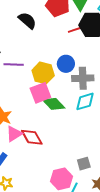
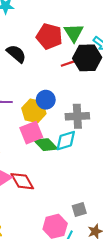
blue circle: (66, 64) -> (46, 100), moved
cyan diamond: (85, 101) -> (66, 141), moved

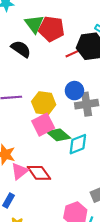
green triangle: (74, 33) -> (34, 24), moved
blue circle: (46, 100) -> (74, 91), moved
cyan diamond: (66, 141) -> (78, 144), moved

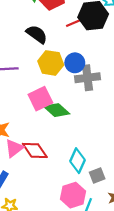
black semicircle: (21, 49) -> (37, 34), moved
yellow hexagon: (44, 103) -> (51, 63), moved
cyan diamond: (78, 144) -> (77, 161), moved, turned -45

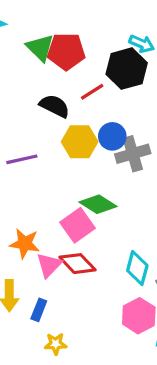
red line: (75, 23) -> (92, 92), moved
pink square: (40, 99) -> (77, 225), moved

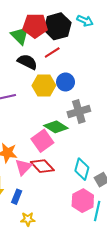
green triangle: (40, 48) -> (20, 36), moved
black hexagon: (127, 69) -> (57, 26), moved
gray cross: (133, 154) -> (79, 111), moved

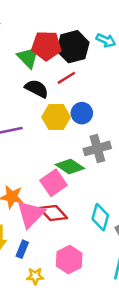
pink triangle: (23, 167) -> (31, 214), size x1.4
pink hexagon: (83, 201) -> (69, 260), moved

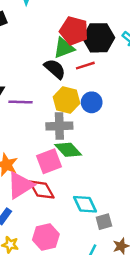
green triangle: (28, 57) -> (64, 48), moved, turned 40
gray cross: (97, 148) -> (59, 126), moved
cyan diamond: (100, 217) -> (85, 204), turned -55

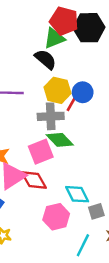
red line: (85, 66) -> (72, 102), moved, turned -42
pink hexagon: (46, 237) -> (56, 217), moved

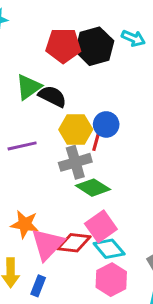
green triangle: (54, 38) -> (29, 87), moved
pink square: (41, 152) -> (101, 226), moved
red diamond: (34, 180) -> (74, 243), turned -40
cyan diamond: (77, 194) -> (109, 249), moved

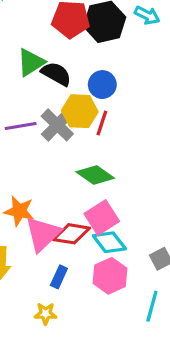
blue circle: (106, 124) -> (102, 85), moved
gray cross: (75, 162) -> (57, 125), moved, turned -32
blue rectangle: (38, 286) -> (59, 277), moved

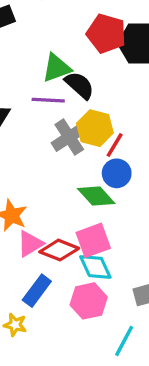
blue circle: (102, 85) -> (117, 173), moved
purple line: (21, 126) -> (48, 100), moved
pink triangle: (43, 234) -> (30, 244), size x0.7
blue rectangle: (59, 277) -> (37, 291), size x1.4

